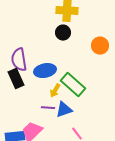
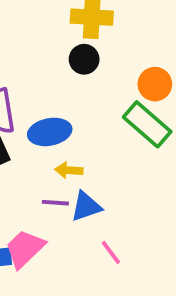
green rectangle: (73, 85) -> (147, 124), moved
yellow arrow: (55, 91) -> (69, 170), turned 64

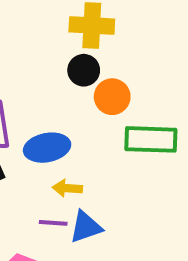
orange circle: (155, 84) -> (112, 97), moved
green rectangle: (147, 124) -> (151, 139), turned -39

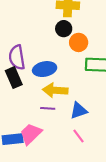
yellow arrow: (67, 188) -> (55, 90), size x1.6
blue triangle: (86, 227) -> (79, 111), moved

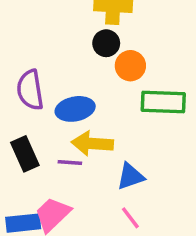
black rectangle: (14, 78) -> (25, 154), moved
purple line: (48, 108) -> (70, 163), moved

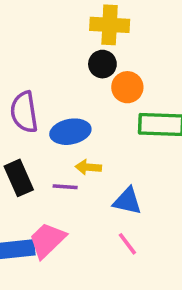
yellow arrow: (92, 144) -> (88, 167), size x0.6
blue triangle: (130, 176) -> (127, 201), turned 32

